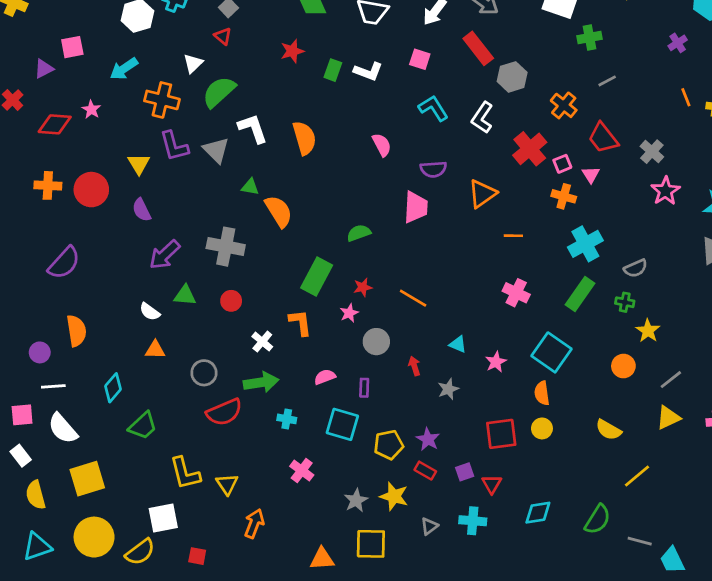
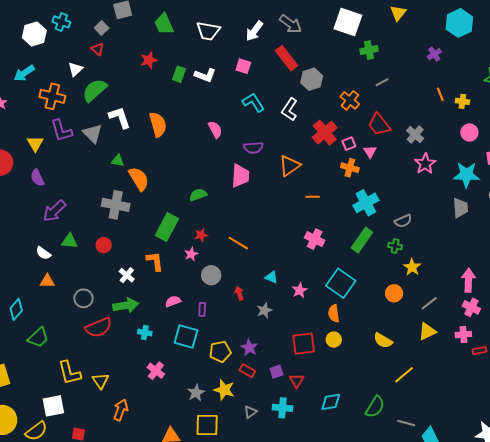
gray cross: (226, 247) -> (116, 205), moved

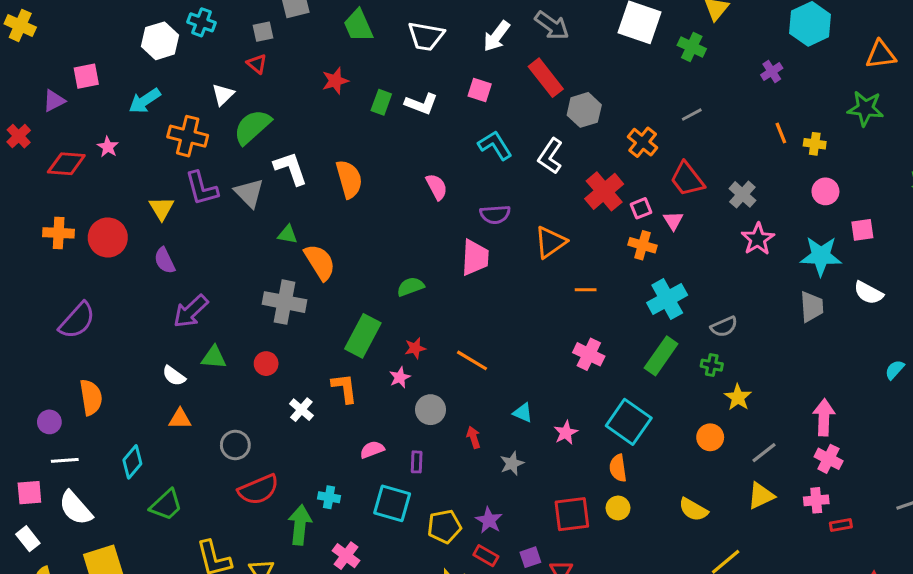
gray square: (102, 28) -> (263, 32), turned 32
green cross: (369, 50) -> (692, 47), moved, turned 36
green arrow: (126, 305) -> (300, 525), moved, turned -75

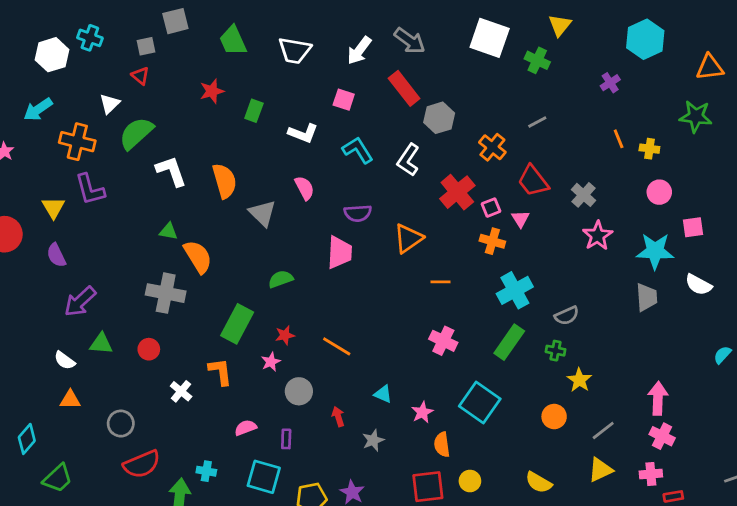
white L-shape: (421, 104) -> (303, 133), moved
gray triangle: (249, 193) -> (262, 213), moved
orange semicircle: (618, 468) -> (442, 445), moved

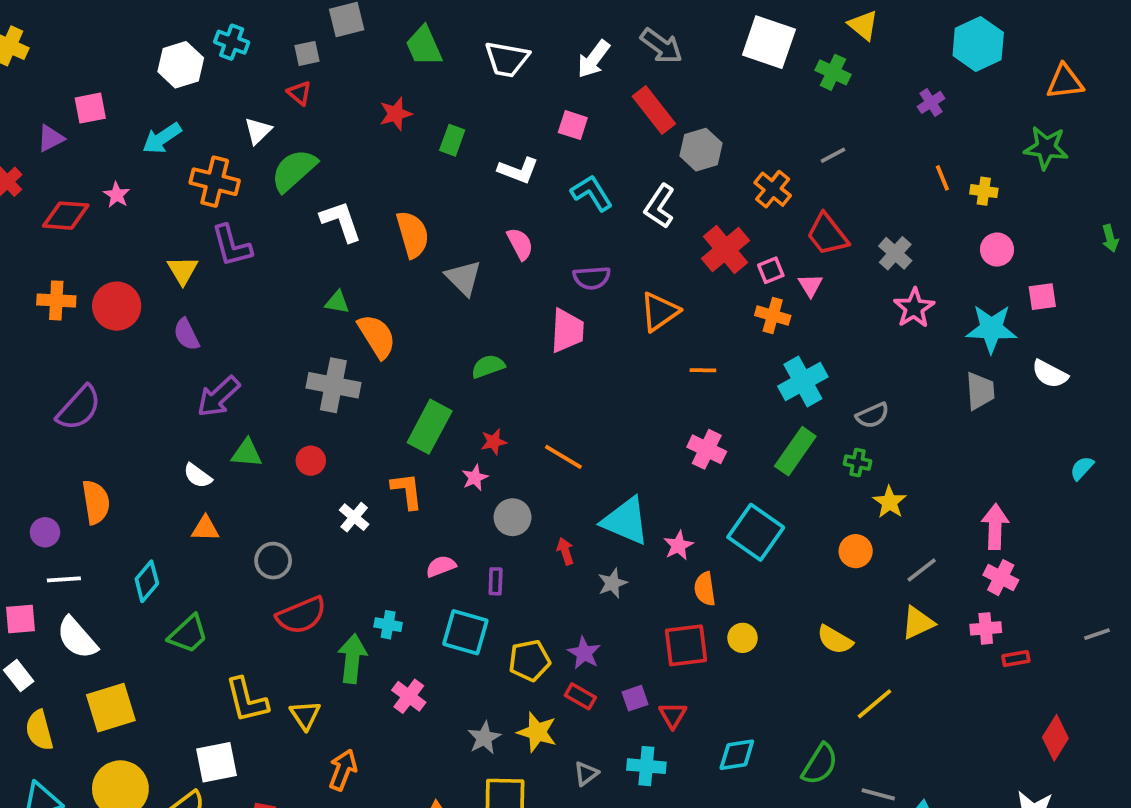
yellow triangle: (560, 25) -> (863, 25), turned -30
cyan triangle: (383, 394) -> (626, 521), size x2.0

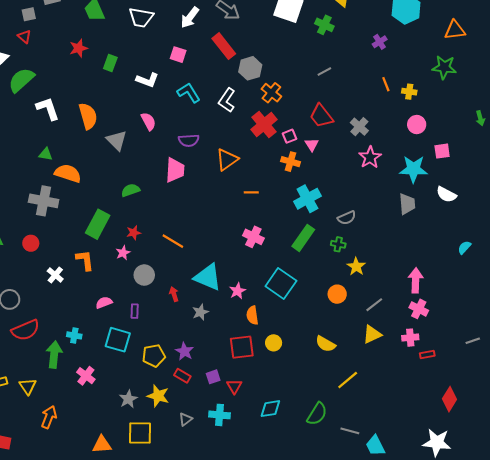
orange cross: (773, 189) -> (271, 93), moved
orange semicircle: (377, 336) -> (68, 173), turned -40

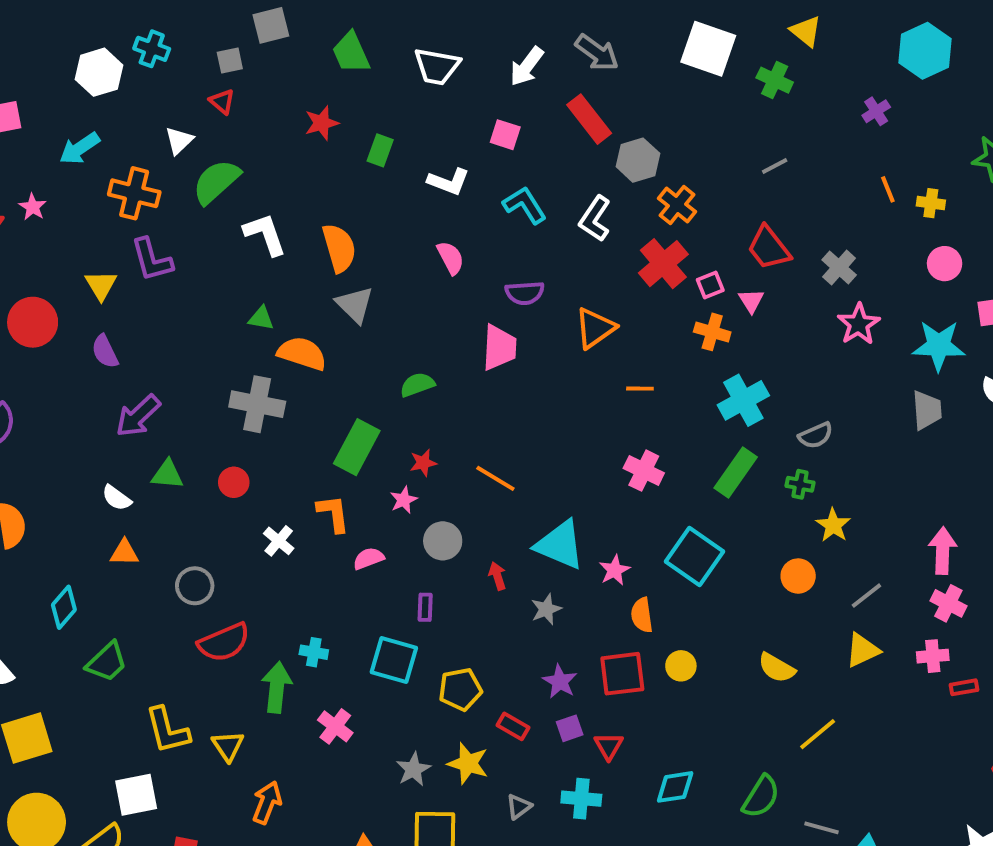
gray triangle: (117, 140) -> (355, 305), moved
pink semicircle: (104, 303) -> (368, 558), moved
purple star: (185, 351) -> (560, 681), moved

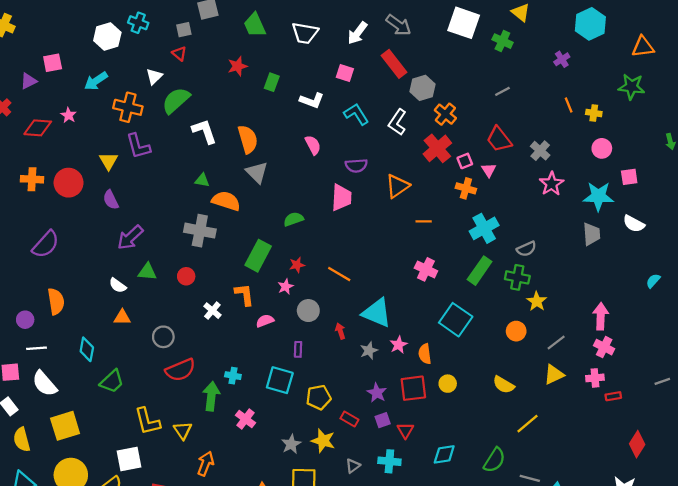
green cross: (800, 484) -> (517, 277), size x1.5
pink star: (615, 570) -> (399, 345), moved
cyan diamond: (64, 607) -> (87, 349), turned -30

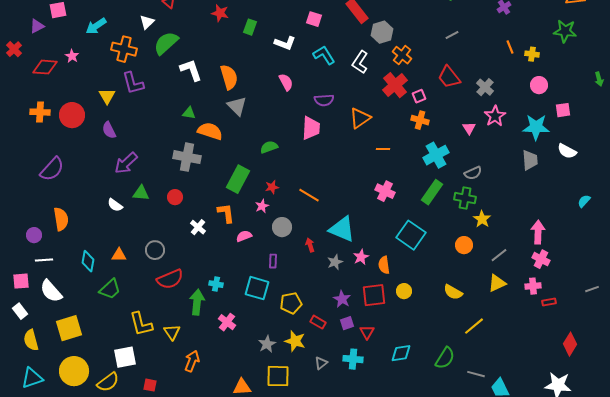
red star: (238, 66) -> (220, 13), turned 30
pink triangle: (489, 170) -> (469, 128), moved
orange triangle: (122, 317) -> (119, 255), moved

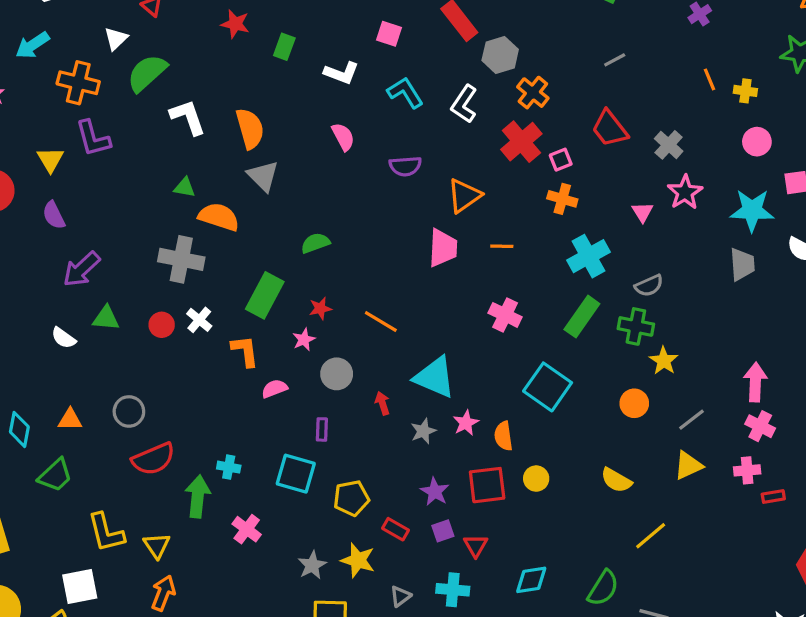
pink trapezoid: (311, 128) -> (443, 248), moved
white cross: (198, 227) -> (199, 320), moved
orange arrow: (192, 361) -> (163, 593), moved

